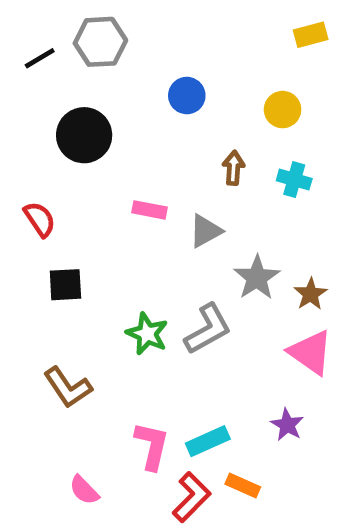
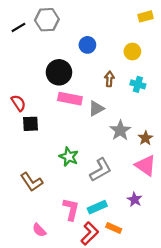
black circle: (84, 135) -> (59, 72), moved
pink rectangle: (149, 210) -> (70, 99), size x1.5
black square: (65, 285) -> (30, 124), moved
gray L-shape: (208, 329) -> (101, 170), moved

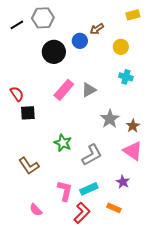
black circle: (59, 72) -> (54, 52), moved
brown arrow: (109, 79) -> (97, 29), moved, turned -128
pink rectangle: (70, 99) -> (64, 90), turned -60
gray triangle: (96, 108) -> (89, 90), moved
orange rectangle: (114, 228) -> (114, 208), moved

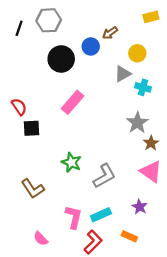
black line: (17, 25) -> (19, 28), turned -40
gray triangle: (89, 90) -> (123, 74), moved
gray star: (110, 119) -> (137, 123), moved

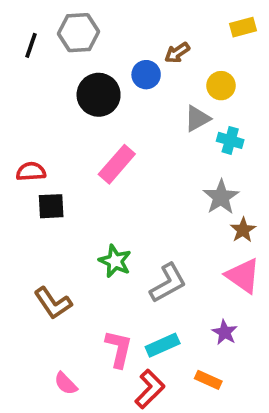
red semicircle: (19, 107) -> (31, 172), turned -60

